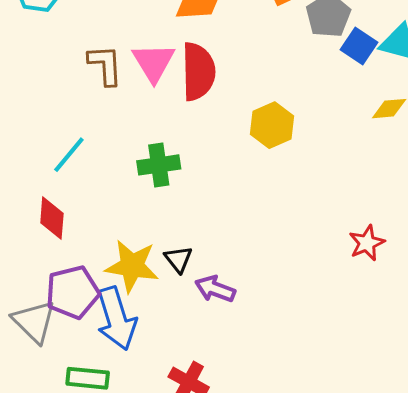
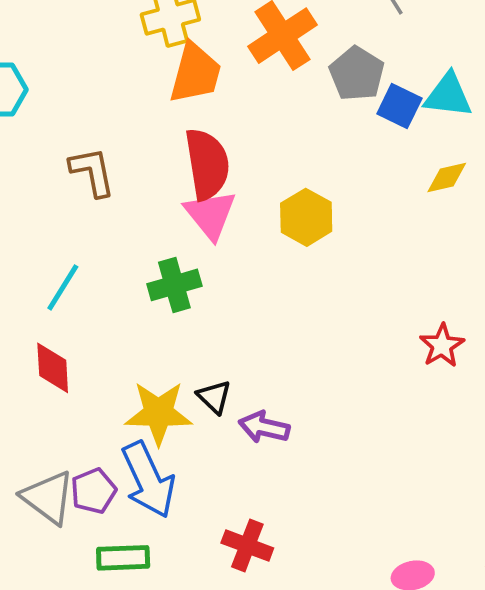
pink triangle: (154, 62) -> (210, 215), moved
purple pentagon: (73, 292) -> (93, 491), moved, size x0.7

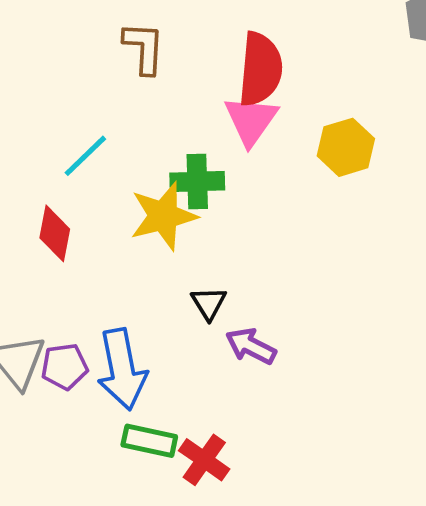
yellow star: (159, 413) -> (163, 216), moved, turned -30
green rectangle: (123, 558) -> (149, 441), moved

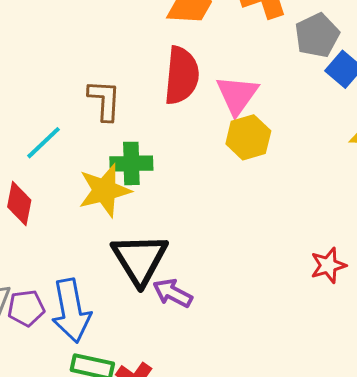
brown L-shape: (144, 48) -> (104, 100), moved
pink triangle: (251, 120) -> (237, 95), moved
black triangle: (209, 303) -> (140, 259), size x2.0

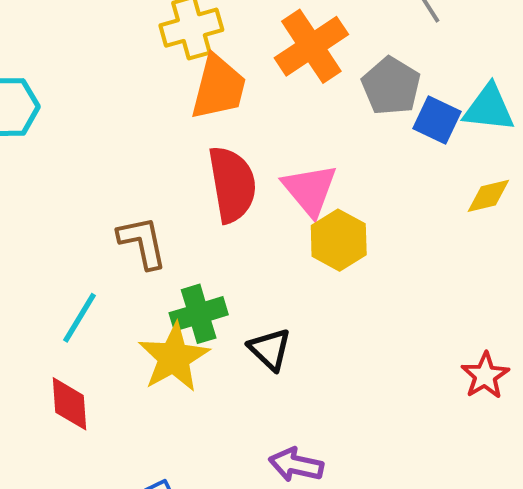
black triangle: (140, 259) -> (270, 349), moved, size x0.6

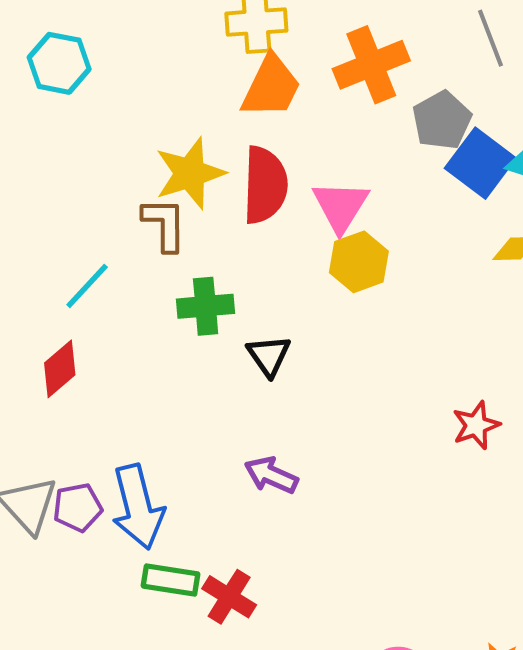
blue square: (437, 120) -> (480, 163), size x1.4
yellow star: (174, 357) -> (190, 173), moved
red diamond: (69, 404) -> (60, 369), turned 42

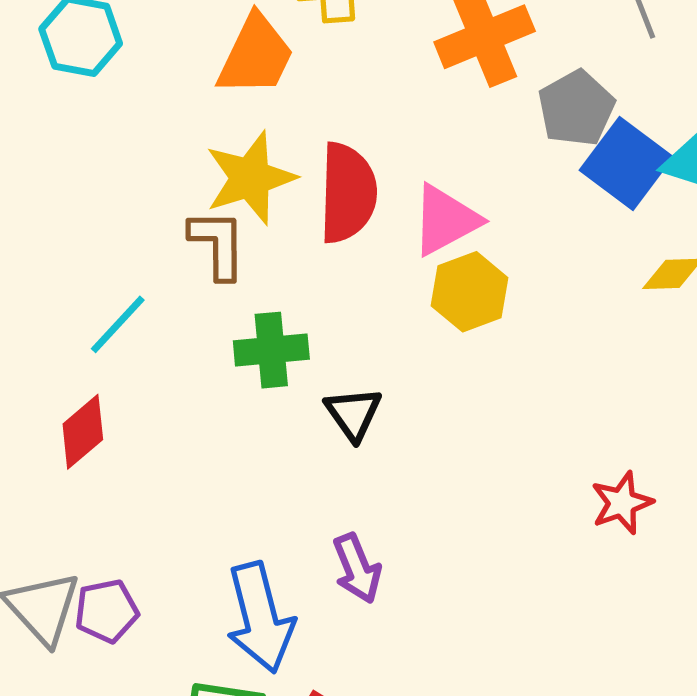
orange trapezoid: (271, 87) -> (256, 55), moved
pink triangle: (340, 206) -> (445, 220), turned 30
purple arrow: (271, 475) -> (357, 568), turned -136
blue arrow: (138, 507) -> (260, 618), moved

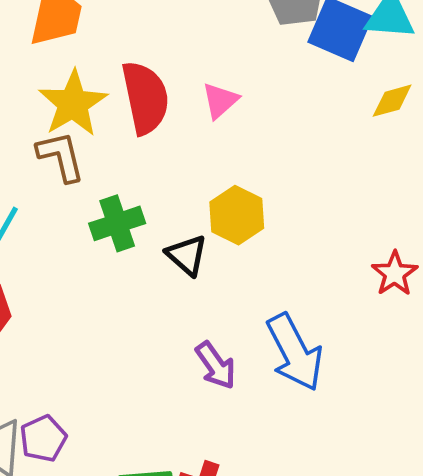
pink triangle: (445, 220) -> (220, 101), size x0.7
yellow hexagon: (470, 292) -> (237, 215), moved
blue arrow: (260, 618) -> (295, 352), moved

